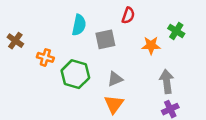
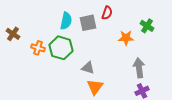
gray square: (105, 39) -> (88, 23), moved
green hexagon: (75, 74) -> (61, 48), moved
gray triangle: (115, 79) -> (88, 68), moved, turned 40

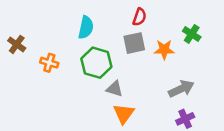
gray square: (88, 23) -> (134, 43), moved
green hexagon: (61, 48) -> (96, 63), moved
gray arrow: (139, 68) -> (181, 89), turned 72

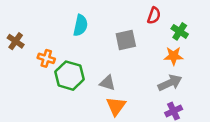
red semicircle: (139, 17) -> (154, 16), moved
orange star: (164, 50) -> (174, 56), moved
green hexagon: (96, 63) -> (69, 76), moved

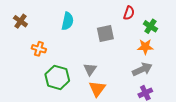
brown cross: (16, 41) -> (20, 21), moved
green hexagon: (69, 76) -> (57, 77), moved
gray triangle: (107, 83) -> (90, 69), turned 48

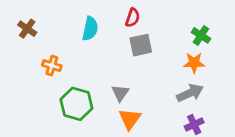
red semicircle: (129, 13) -> (133, 18), moved

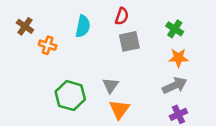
green cross: (201, 35) -> (175, 29), moved
orange cross: (52, 66) -> (48, 45), moved

